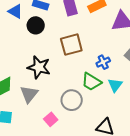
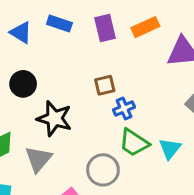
black circle: (36, 25) -> (23, 84), moved
brown square: (71, 45) -> (105, 85), size x0.6
blue cross: (103, 62) -> (124, 109), moved

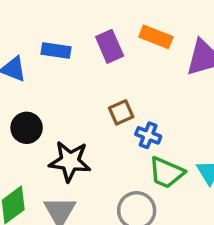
orange rectangle: (145, 27) -> (156, 37), turned 56
blue cross: (124, 109) -> (148, 135), turned -35

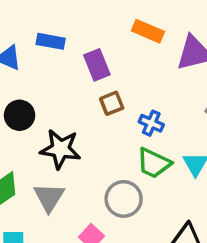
purple rectangle: (110, 46) -> (97, 65), moved
blue cross: (148, 135) -> (151, 123), moved

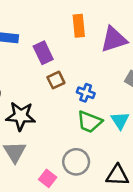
orange rectangle: (148, 31) -> (79, 26), turned 65
gray circle: (124, 199) -> (76, 162), moved

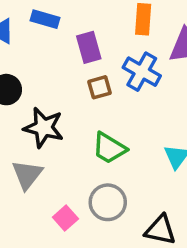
blue cross: (86, 93) -> (142, 72), moved, size x1.5
green trapezoid: (90, 122) -> (109, 148), moved

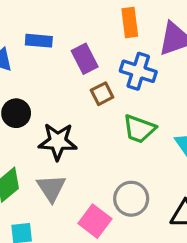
green trapezoid: (109, 148) -> (139, 129), moved
pink square: (65, 218) -> (95, 221), size x1.4

